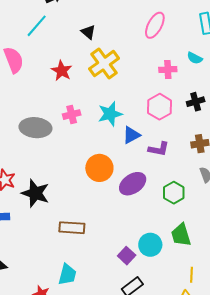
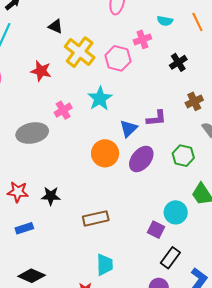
pink hexagon: (160, 107) -> (118, 58), moved
blue triangle: (131, 135) -> (129, 129), moved
black star: (35, 193) -> (51, 196), size x0.7

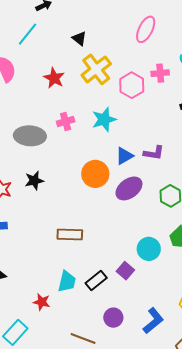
black star: (51, 196) -> (34, 181), moved, turned -30
purple square: (156, 230) -> (125, 271), moved
black rectangle: (170, 258) -> (96, 281), moved

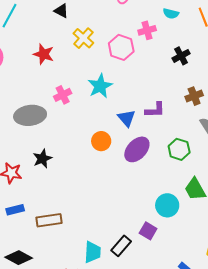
yellow cross: (96, 69) -> (83, 38), size x0.7
blue triangle: (124, 156) -> (127, 118), turned -30
orange circle: (95, 174) -> (101, 141), size x0.7
brown rectangle: (70, 235) -> (49, 220), moved

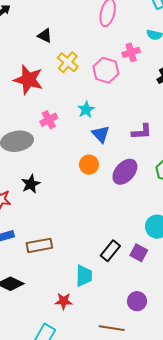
red star: (44, 54) -> (28, 80), size x1.4
cyan star: (100, 86) -> (86, 110), size x0.7
blue triangle: (127, 118) -> (101, 134), moved
black rectangle: (121, 246) -> (110, 251), moved

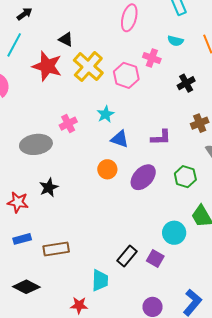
pink cross: (131, 52) -> (152, 58), turned 36
yellow cross: (68, 62) -> (88, 67), size x1.4
red star: (28, 80) -> (47, 66), moved
blue triangle: (101, 134) -> (120, 139), turned -30

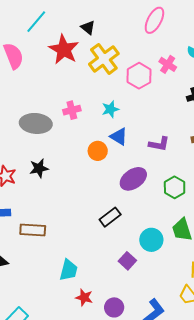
orange circle: (107, 169) -> (98, 151), moved
black rectangle: (127, 256) -> (110, 217), moved
red star: (79, 305) -> (84, 297), moved

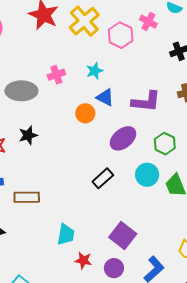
purple L-shape: (159, 144) -> (146, 102), size x1.4
cyan circle: (151, 240) -> (147, 175), moved
purple square: (127, 261) -> (123, 236), moved, size x1.5

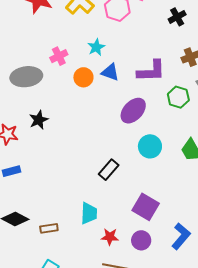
orange circle: (85, 113) -> (83, 77), moved
green hexagon: (165, 144) -> (178, 97), moved
cyan circle: (147, 175) -> (150, 146), moved
black rectangle: (103, 178) -> (109, 170), moved
brown rectangle: (27, 197) -> (49, 228), moved, size x0.7

